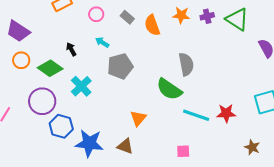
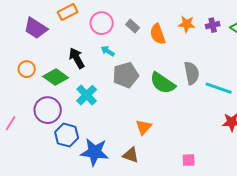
pink circle: (96, 14) -> (102, 23), size x1.5
purple trapezoid: (18, 31) -> (36, 28), moved
black arrow: (71, 49) -> (77, 58), size x1.5
green semicircle: (169, 89) -> (163, 83), moved
cyan line: (196, 115) -> (219, 88), moved

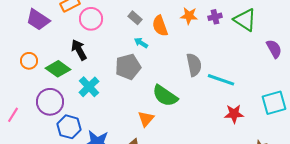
pink circle: (102, 23) -> (91, 19), moved
cyan arrow: (108, 51) -> (141, 43), moved
green semicircle: (163, 83) -> (165, 96), moved

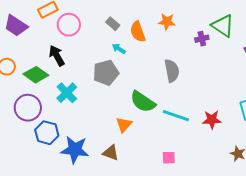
purple cross: (215, 17) -> (202, 39), moved
cyan line: (221, 80) -> (176, 116), moved

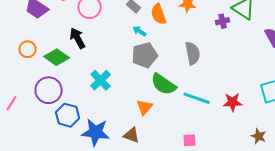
gray pentagon: (106, 73) -> (145, 55), moved
cyan cross: (67, 93) -> (101, 80), moved

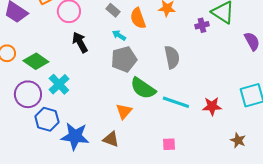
black arrow: (78, 38) -> (80, 42), moved
cyan cross: (101, 80) -> (59, 84), moved

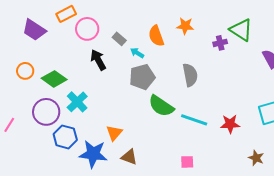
gray rectangle: (113, 10) -> (119, 39), moved
orange triangle: (124, 111) -> (114, 133), moved

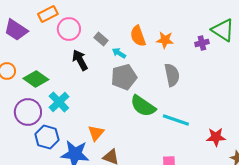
orange star: (185, 26) -> (165, 40), moved
red star: (230, 124) -> (216, 137), moved

